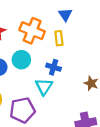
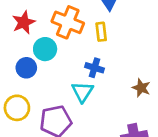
cyan circle: (21, 60) -> (45, 49), moved

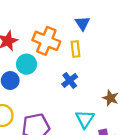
blue cross: (94, 68) -> (70, 80), turned 35
cyan triangle: (82, 92) -> (85, 119), moved

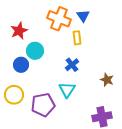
orange cross: (46, 41) -> (59, 19), moved
cyan triangle: (85, 119) -> (67, 90), moved

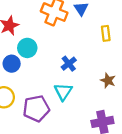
yellow rectangle: (77, 38) -> (106, 33), moved

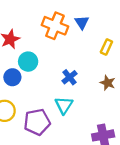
yellow rectangle: (106, 33) -> (106, 47), turned 32
brown star: (108, 80) -> (108, 83), moved

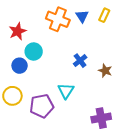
yellow rectangle: (106, 47) -> (104, 15), moved
blue cross: (69, 77) -> (80, 61), moved

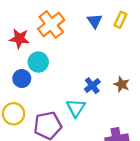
orange cross: (58, 19) -> (51, 24), moved, turned 30
red star: (18, 31) -> (19, 39), turned 30
blue cross: (80, 61) -> (92, 86), moved

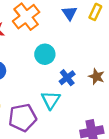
cyan circle: (38, 62) -> (45, 54), moved

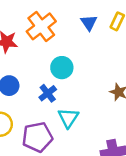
blue cross: (67, 78) -> (48, 93), moved

